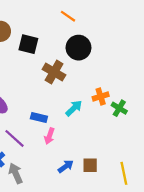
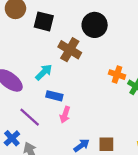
orange cross: (101, 97) -> (117, 75), turned 35
cyan arrow: (74, 108) -> (44, 72), moved

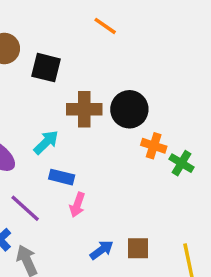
black circle: (95, 25) -> (129, 109), moved
brown cross: (70, 50) -> (84, 109), turned -30

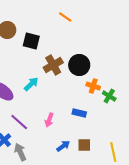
brown cross: (84, 109) -> (53, 65), turned -30
blue rectangle: (62, 177) -> (79, 113), moved

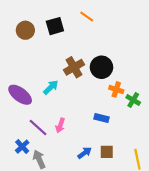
black square: (31, 41) -> (55, 26), moved, turned -30
pink arrow: (49, 120) -> (60, 125), moved

